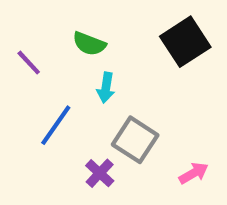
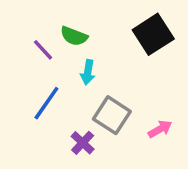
purple line: (29, 63) -> (43, 50), moved
pink arrow: (194, 173) -> (160, 129), moved

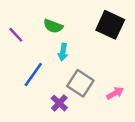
black square: (153, 34) -> (110, 25), turned -32
purple line: (43, 50) -> (16, 35), moved

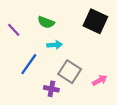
cyan arrow: (63, 52) -> (55, 45), turned -104
purple cross: (59, 103) -> (51, 89), turned -32

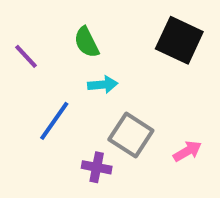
green semicircle: (46, 22) -> (87, 42), turned 42

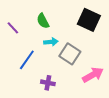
gray square: (131, 135) -> (70, 54), moved
pink arrow: (187, 151) -> (93, 75), size x1.5

